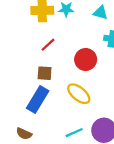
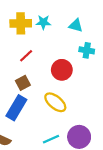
brown square: (45, 73) -> (23, 83), turned -32

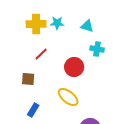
brown square: (23, 83) -> (28, 79), moved, turned 32
blue rectangle: (16, 108) -> (33, 110), moved, size x0.6

